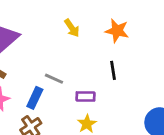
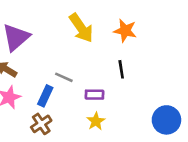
yellow arrow: (72, 28) -> (81, 28), size x1.6

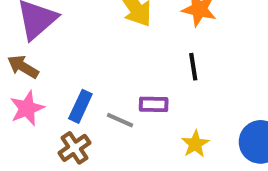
gray line: (64, 77) -> (120, 120), moved
yellow star: (96, 121) -> (195, 144), moved

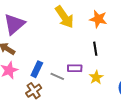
yellow star: (195, 144) -> (96, 77), moved

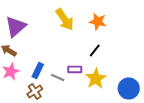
black line: (95, 49) -> (95, 50), turned 48
yellow star: (96, 77) -> (96, 78), size x1.5

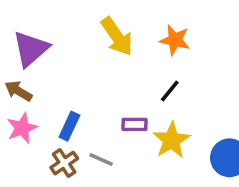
gray line: (58, 77) -> (101, 160), moved

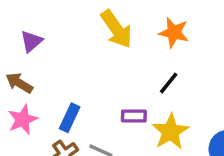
purple triangle: (31, 49) -> (31, 41), size x0.6

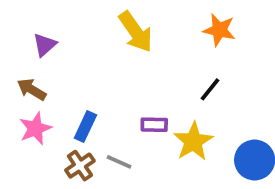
orange star: (174, 33) -> (219, 30), moved
black line: (169, 83) -> (210, 89), moved

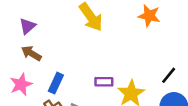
brown arrow: (32, 89) -> (31, 53), moved
black line: (210, 89) -> (169, 75), moved

